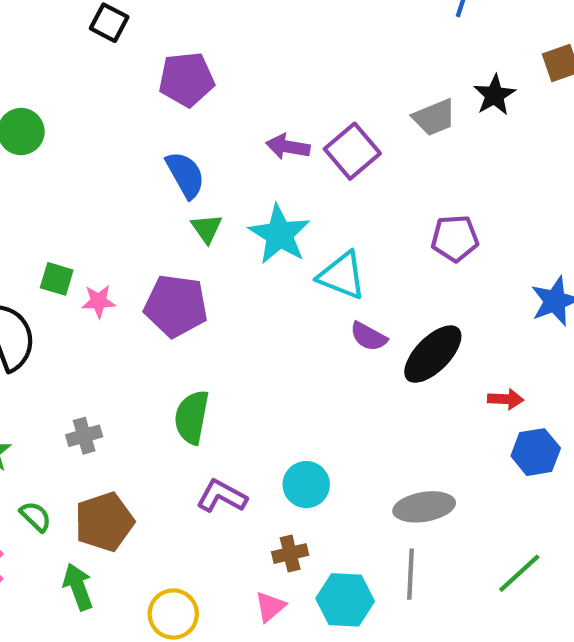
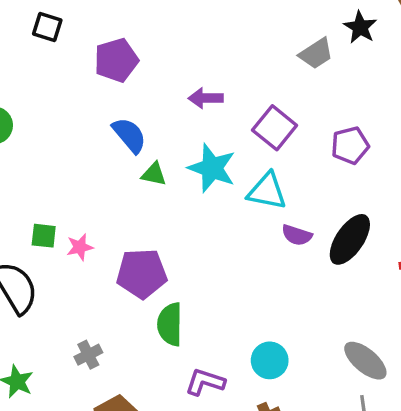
purple square: (352, 151) -> (275, 128), moved
green triangle: (207, 228) -> (154, 174), turned -32
purple pentagon: (176, 306) -> (142, 273), moved
gray ellipse: (424, 507) -> (365, 361), turned 60

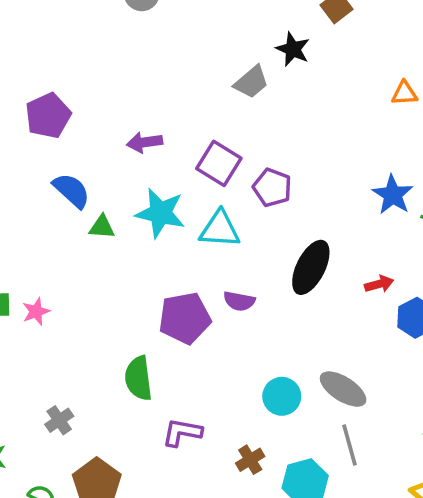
purple pentagon: (350, 145) -> (272, 188), moved, turned -30
purple semicircle: (297, 235) -> (239, 301), moved
purple pentagon: (142, 273) -> (185, 318), moved
cyan circle: (270, 360) -> (282, 396), moved

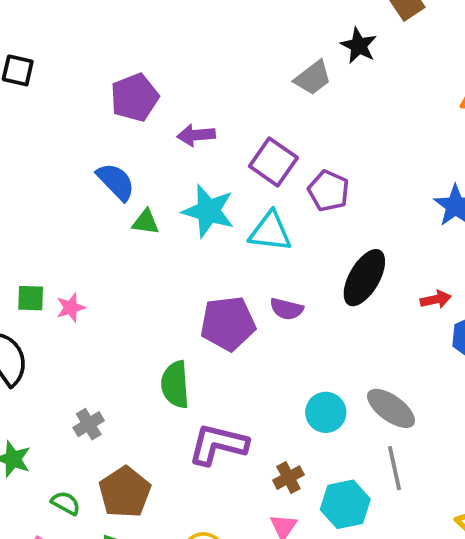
purple pentagon: (48, 116) -> (135, 97), moved
purple L-shape: (182, 432) -> (218, 444), size x1.4

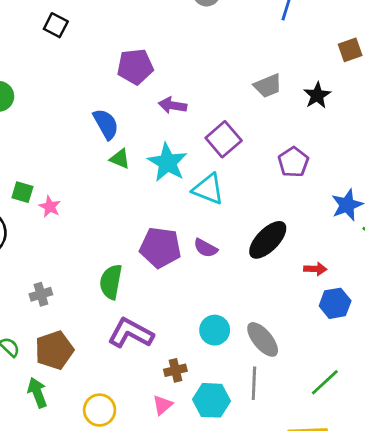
black star: (359, 46) -> (317, 95), moved
purple pentagon: (329, 191) -> (293, 162), moved
pink star: (71, 308) -> (50, 207), turned 30

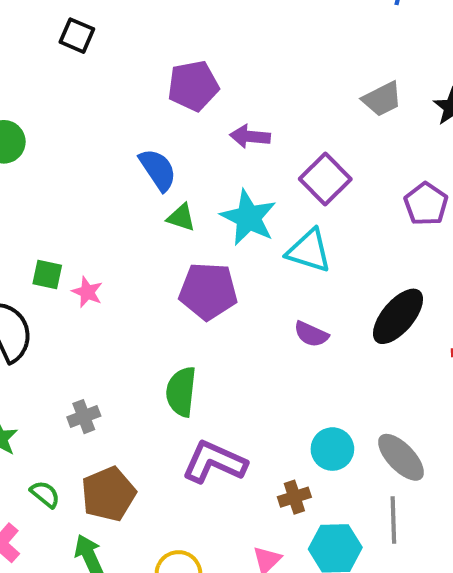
purple pentagon: (160, 248) -> (208, 291), moved
brown cross: (175, 370) -> (294, 497), moved

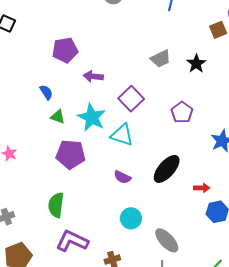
blue semicircle: (158, 170) -> (46, 92), size x0.7
cyan circle: (332, 449) -> (131, 218), moved

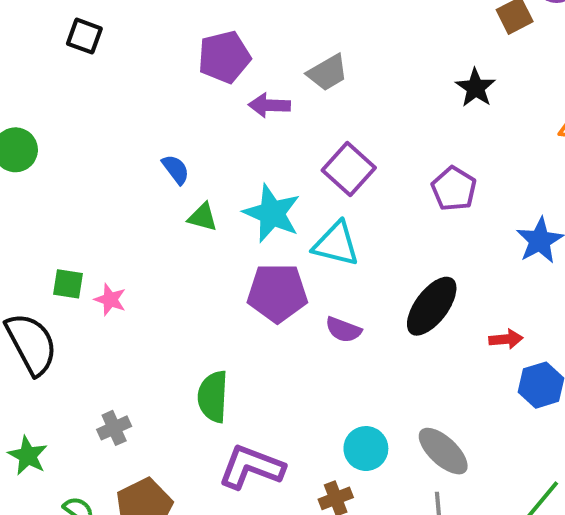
purple pentagon: (65, 50) -> (224, 57), moved
gray trapezoid: (161, 59) -> (327, 73), moved
purple arrow: (93, 76) -> (269, 105), moved
purple pentagon: (71, 154) -> (277, 293), moved
cyan circle: (131, 218) -> (366, 449), moved

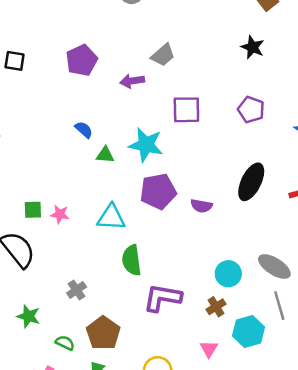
purple pentagon: (224, 57) -> (82, 60), moved
purple square: (349, 169) -> (186, 110), turned -32
cyan triangle: (336, 244) -> (111, 217), moved

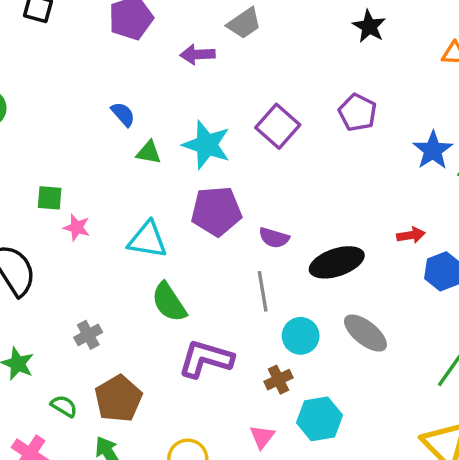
purple square: (186, 110) -> (278, 126), moved, turned 36
black ellipse: (251, 182) -> (337, 262), moved, turned 39
green square: (33, 210) -> (50, 198), moved
green semicircle: (132, 260) -> (169, 302), turned -32
gray line: (279, 306) -> (263, 291), moved

